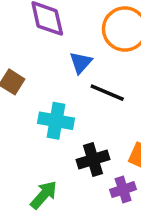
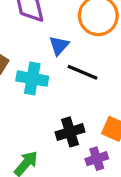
cyan cross: (56, 121) -> (32, 79), moved

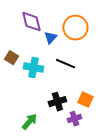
blue triangle: (59, 46) -> (50, 38), moved

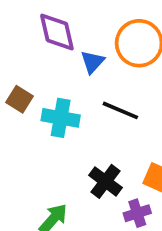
black cross: (57, 102) -> (105, 181), turned -36

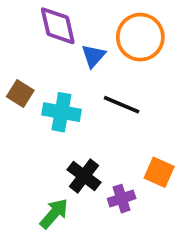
black cross: (105, 181) -> (84, 176), moved
purple cross: (137, 213) -> (122, 199), moved

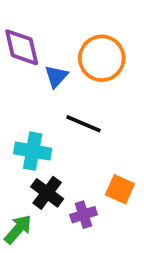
cyan cross: (61, 112) -> (33, 151), moved

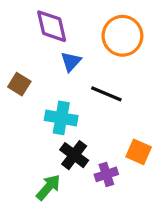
blue triangle: (56, 76) -> (71, 62), moved

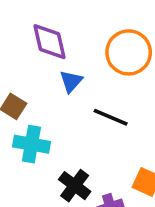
cyan cross: (61, 118) -> (31, 144), moved

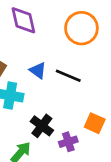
blue triangle: (71, 81) -> (38, 70), moved, turned -36

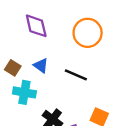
blue triangle: (38, 70) -> (41, 66), moved

